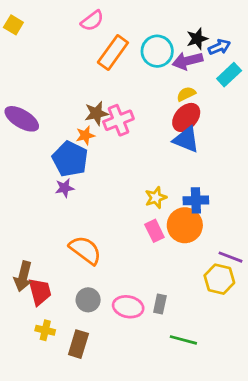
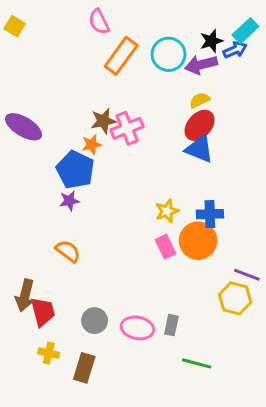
pink semicircle: (92, 21) -> (99, 22), turned 100
cyan rectangle: (229, 75) -> (245, 31), moved
orange semicircle: (85, 250) -> (68, 251), moved, size x0.7

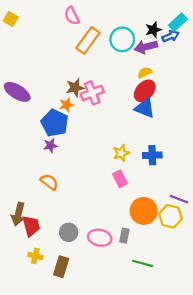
orange circle: (198, 241) -> (144, 211), moved

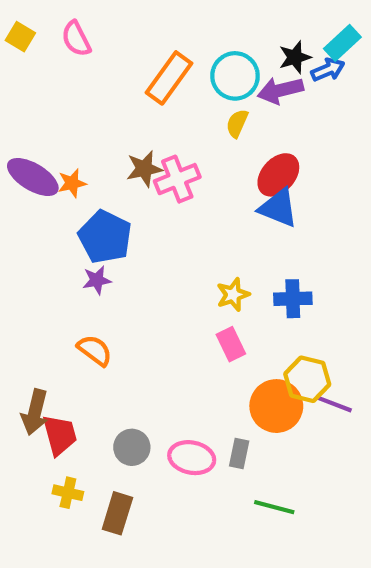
pink semicircle: (72, 16) -> (76, 39), moved
yellow semicircle: (145, 73) -> (237, 123), moved, turned -40
orange star: (66, 105) -> (72, 183), moved
purple line: (179, 199) -> (334, 404), moved
yellow hexagon: (170, 216) -> (307, 379), moved

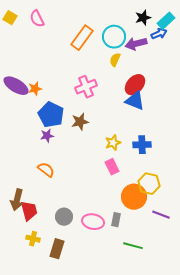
black star: (295, 57) -> (143, 18), moved
brown star: (144, 169) -> (80, 122), moved
purple line: (334, 404) -> (161, 215), moved

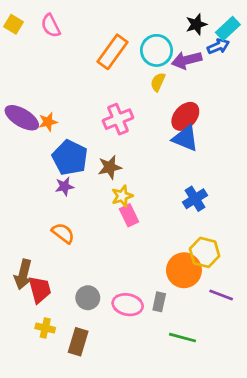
yellow star: (113, 143) -> (122, 196), moved
blue cross: (142, 145) -> (195, 199), turned -30
pink rectangle: (112, 167) -> (129, 215), moved

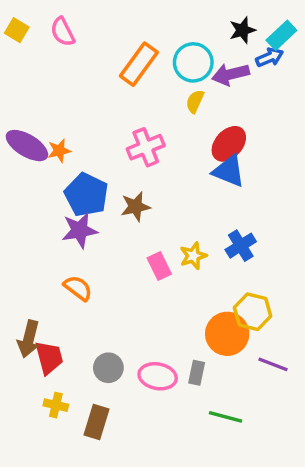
purple star: (64, 186) -> (80, 230), size x1.5
yellow star: (122, 196) -> (193, 256), moved

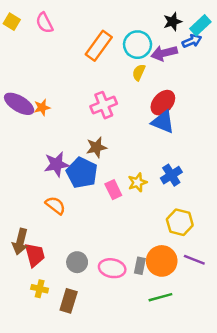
blue pentagon: (86, 195) -> (82, 173), moved
orange circle: (227, 334) -> (162, 261), moved
green line: (225, 417) -> (160, 297), turned -30

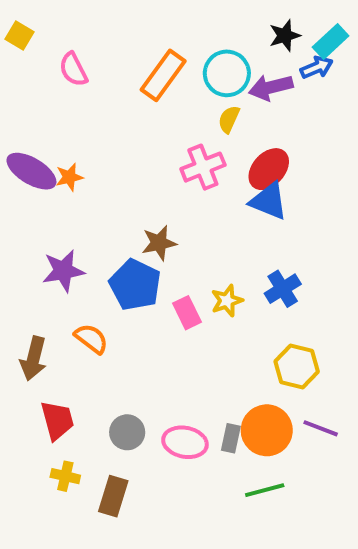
pink semicircle: (44, 23) -> (73, 69), moved
pink cross: (104, 105) -> (203, 167), moved
purple star: (57, 164) -> (63, 271), moved
brown arrow: (20, 242) -> (33, 359), moved

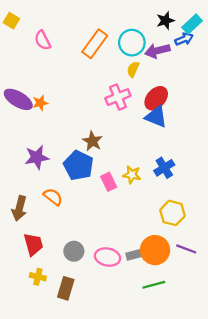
brown star: (159, 243) -> (92, 141), turned -30
yellow star: (227, 301) -> (132, 175), turned 30
gray rectangle: (231, 438) -> (134, 255), turned 63

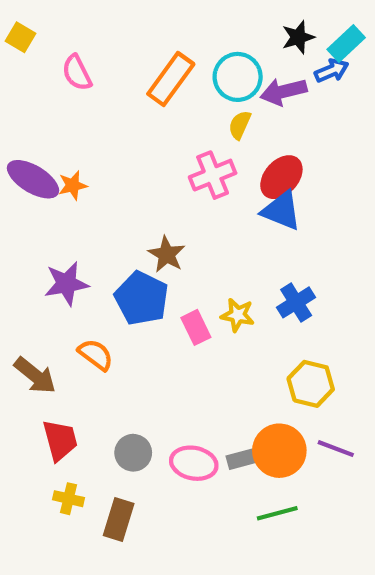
brown arrow: (19, 208) -> (35, 375), turned -65

